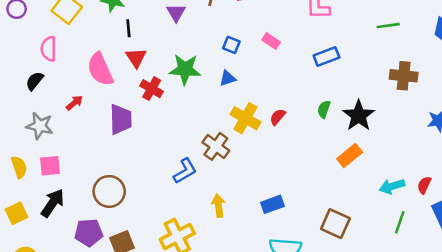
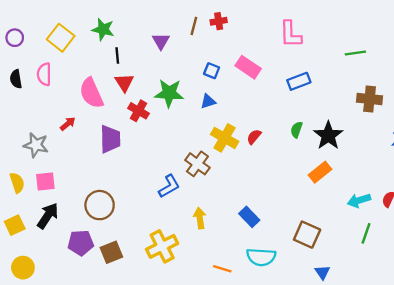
pink rectangle: (271, 41) -> (248, 67), size x1.5
black semicircle: (35, 81) -> (16, 79), moved, turned -48
blue rectangle: (272, 204) -> (249, 217), turned 66

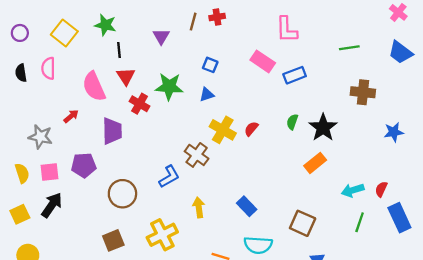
pink rectangle: (248, 67) -> (263, 61), moved
brown circle: (100, 205) -> (122, 194), moved
purple pentagon: (81, 243) -> (84, 165), moved

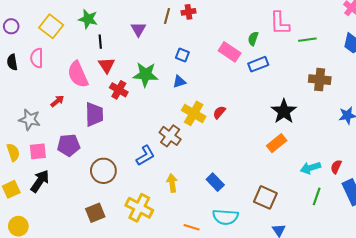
pink L-shape: (287, 30) -> (280, 23), moved
green semicircle: (292, 122) -> (253, 39), moved
yellow cross: (162, 235) -> (139, 208), turned -36

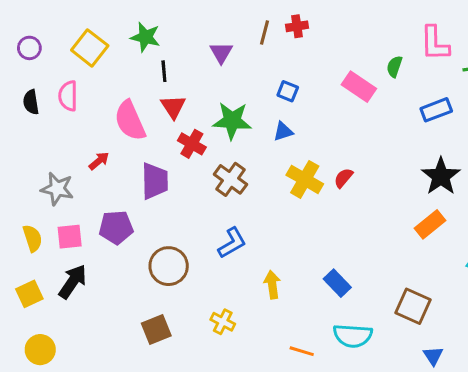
blue rectangle: (258, 64) -> (436, 110), moved
brown cross: (170, 136) -> (230, 179), moved
yellow cross: (139, 208) -> (223, 322), size x0.6

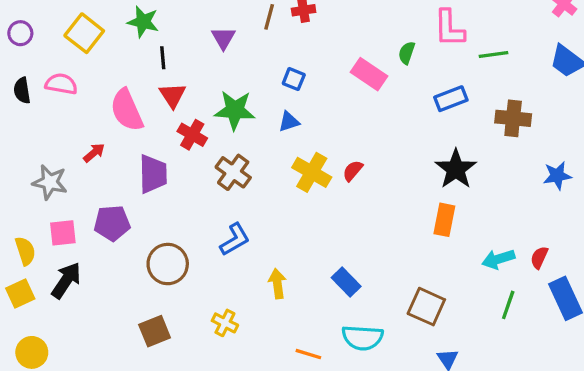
pink semicircle: (68, 96) -> (61, 84), turned 100
orange rectangle: (430, 224) -> (444, 220), turned -40
yellow semicircle: (32, 238) -> (25, 251), moved

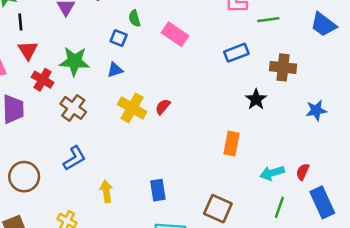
green semicircle: (407, 53) -> (135, 18), moved, turned -35
black star: (456, 169) -> (256, 99), moved, size x0.7
blue rectangle: (346, 282) -> (158, 190), turned 35

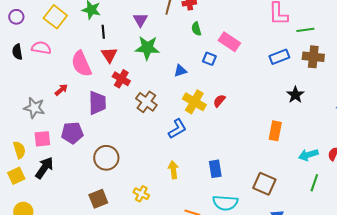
blue square: (119, 38) -> (209, 59), moved
green star: (74, 61) -> (147, 48), moved
brown cross: (283, 67) -> (313, 57), moved
blue L-shape: (74, 158) -> (177, 129), moved

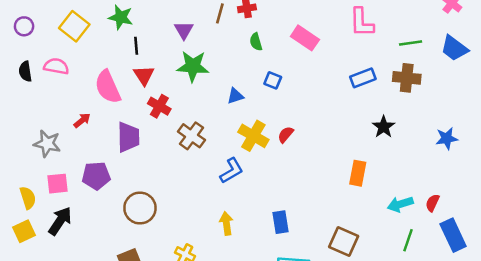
green line: (305, 30) -> (411, 43), moved
pink rectangle: (229, 42) -> (305, 38), moved

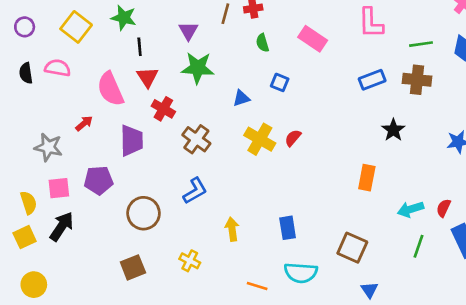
blue L-shape: (231, 171) -> (195, 191), moved

